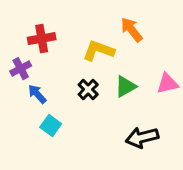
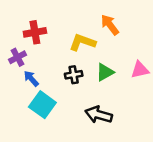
black cross: (88, 89) -> (74, 75), turned 35
cyan square: (51, 125) -> (42, 105), size x1.5
black arrow: (142, 137) -> (99, 115), moved, turned 30

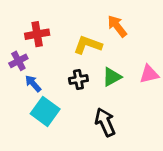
black arrow: (99, 115) -> (105, 122), turned 50

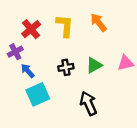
red cross: (37, 34) -> (31, 29), turned -30
yellow L-shape: (88, 45) -> (65, 26), moved, turned 75
cyan square: (45, 111) -> (38, 94), turned 30

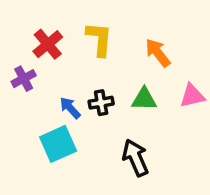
orange arrow: (99, 22) -> (158, 53), moved
green triangle: (94, 65) -> (144, 99), turned 30
blue arrow: (28, 71) -> (70, 108), moved

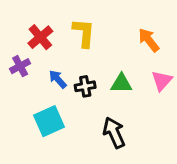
orange arrow: (158, 53) -> (149, 40), moved
pink triangle: (192, 96) -> (162, 81), turned -35
blue arrow: (70, 108) -> (58, 79), moved

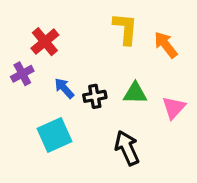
yellow L-shape: (84, 33) -> (125, 29), moved
pink triangle: (162, 81) -> (174, 108), moved

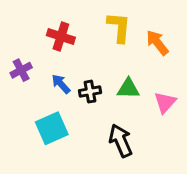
red cross: (45, 42) -> (61, 36), moved, turned -32

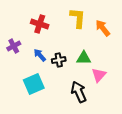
pink triangle: (165, 102) -> (99, 75), moved

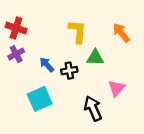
yellow L-shape: (78, 18) -> (78, 32), moved
red cross: (40, 24) -> (16, 28), moved
green triangle: (84, 58) -> (95, 58), moved

